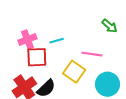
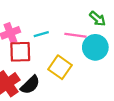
pink line: (92, 54) -> (75, 35), moved
cyan circle: (107, 84) -> (95, 47), moved

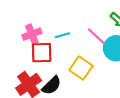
pink line: (75, 35) -> (96, 36), turned 35

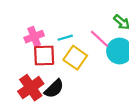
yellow square: (81, 68) -> (75, 58), moved

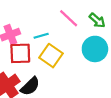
pink line: (100, 39) -> (69, 18), moved

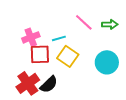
green arrow: (97, 20) -> (110, 24), turned -42
cyan circle: (95, 49) -> (107, 62), moved

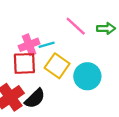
pink cross: (31, 37) -> (29, 45), moved
cyan circle: (107, 62) -> (87, 76), moved

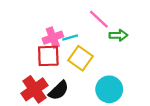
green arrow: (106, 28) -> (118, 35), moved
cyan circle: (87, 76) -> (109, 89), moved

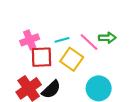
pink line: (99, 19) -> (89, 42), moved
pink cross: (53, 38) -> (30, 40), moved

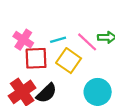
pink cross: (30, 40) -> (23, 40), turned -36

